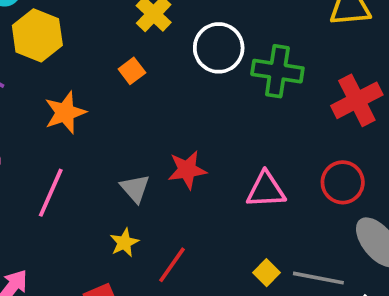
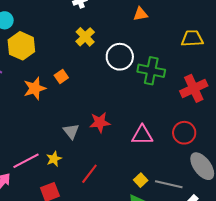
orange square: (132, 71) -> (61, 77), moved
pink line: (51, 193) -> (26, 161), moved, turned 36
yellow star: (124, 243) -> (54, 159), moved

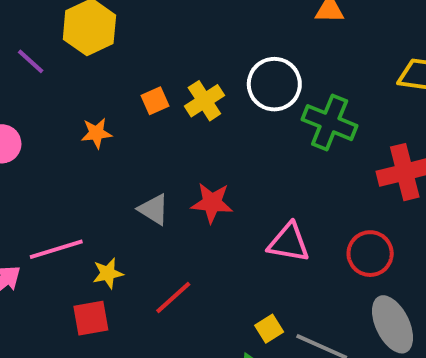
yellow cross: (85, 37) -> (204, 101), moved
orange star: (35, 88) -> (96, 133), moved, size x0.7
gray triangle: (71, 131) -> (154, 209), turned -30
yellow star: (54, 159) -> (108, 273), moved

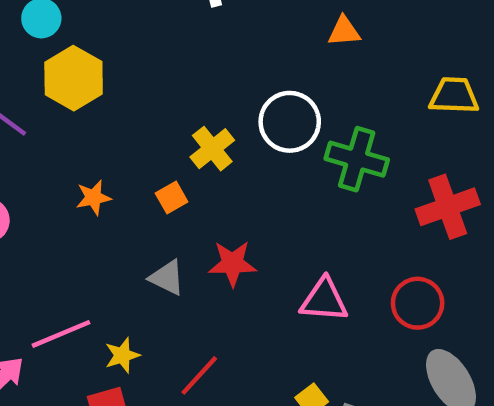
orange square: (155, 101) -> (172, 198), moved

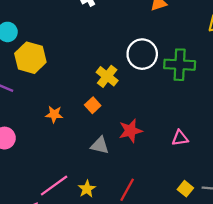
orange star: (93, 197) -> (54, 114), turned 30
pink triangle: (324, 300) -> (180, 138), size x0.7

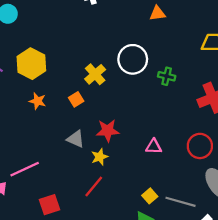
yellow hexagon: (30, 58) -> (31, 64), moved
green cross: (180, 65) -> (167, 76), size x0.6
yellow star: (87, 189) -> (100, 157), moved

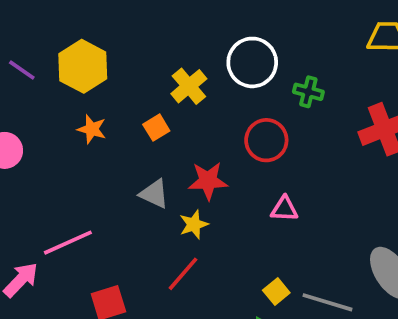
red circle: (200, 146) -> (266, 140), moved

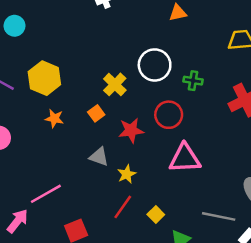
red star: (208, 181) -> (131, 130), moved
pink triangle: (284, 209) -> (185, 158), size x1.8
yellow square: (276, 291) -> (156, 214), moved

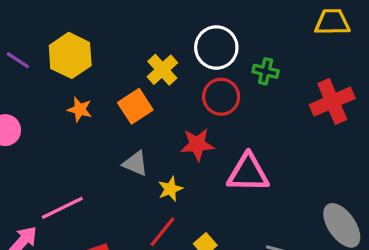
orange square: (96, 113) -> (135, 106), size x1.5
red circle: (169, 115) -> (221, 97), moved
red star: (131, 130) -> (197, 144), moved

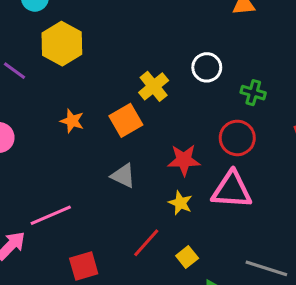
white circle: (216, 48) -> (207, 67), size x0.7
yellow hexagon: (70, 55) -> (62, 44), moved
red circle: (221, 97) -> (237, 138), moved
yellow star: (170, 189) -> (180, 203), moved, turned -30

